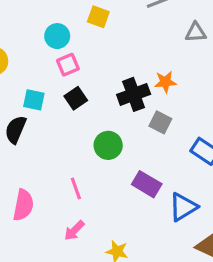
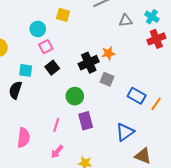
purple rectangle: (147, 184) -> (86, 121), moved, turned 48
pink line: (76, 189) -> (56, 125), turned 40

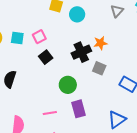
gray triangle: (125, 21) -> (117, 11), turned -40
cyan circle: (38, 29) -> (77, 14), moved
cyan square: (26, 70) -> (17, 38), moved
pink line: (56, 125) -> (50, 113), turned 64

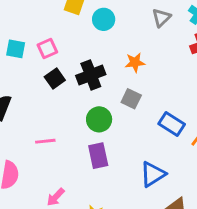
black cross: (81, 52) -> (91, 75), moved
green circle: (68, 85) -> (99, 119), moved
pink line: (50, 113) -> (45, 141), moved

